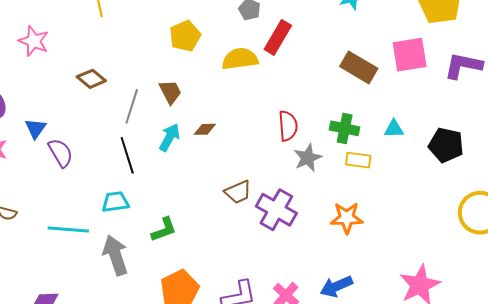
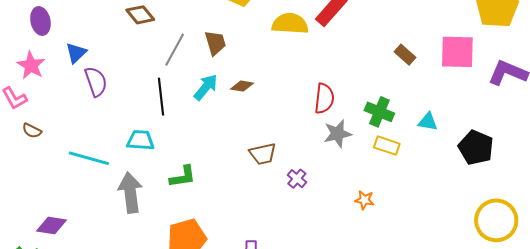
brown rectangle: (359, 67) -> (405, 55), size x0.6
purple cross: (276, 210) -> (297, 179), size x0.5
orange star: (347, 218) -> (364, 200), size x0.6

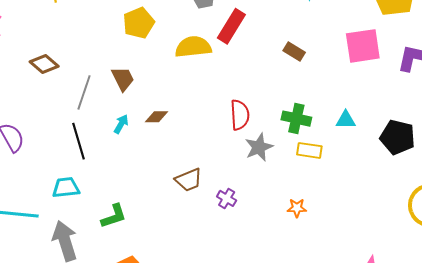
brown rectangle: (405, 55) -> (294, 51), moved
cyan arrow: (206, 87) -> (121, 124), size x0.7

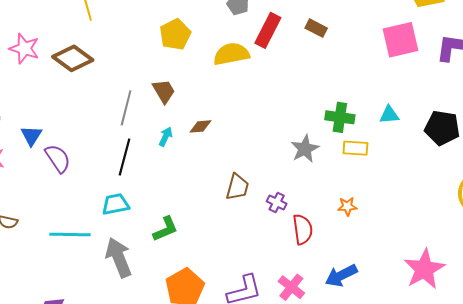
brown rectangle: (294, 51) -> (316, 28), moved
brown diamond: (44, 64) -> (73, 58), moved, size x1.4
red semicircle: (240, 115) -> (303, 229), moved
black line: (79, 141) -> (125, 157), turned 36
brown trapezoid: (189, 180) -> (237, 187), turned -48

